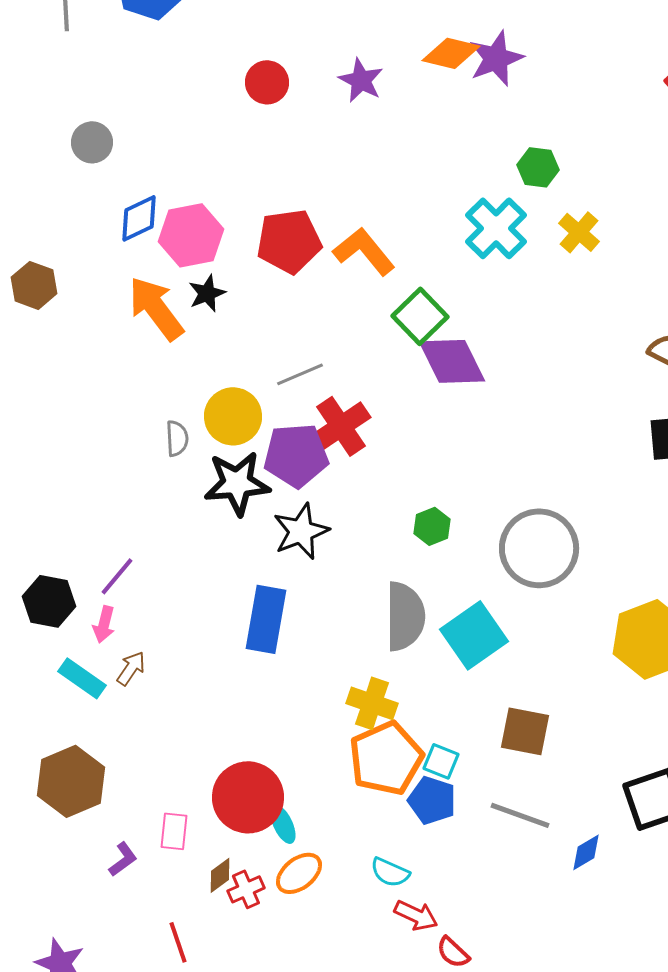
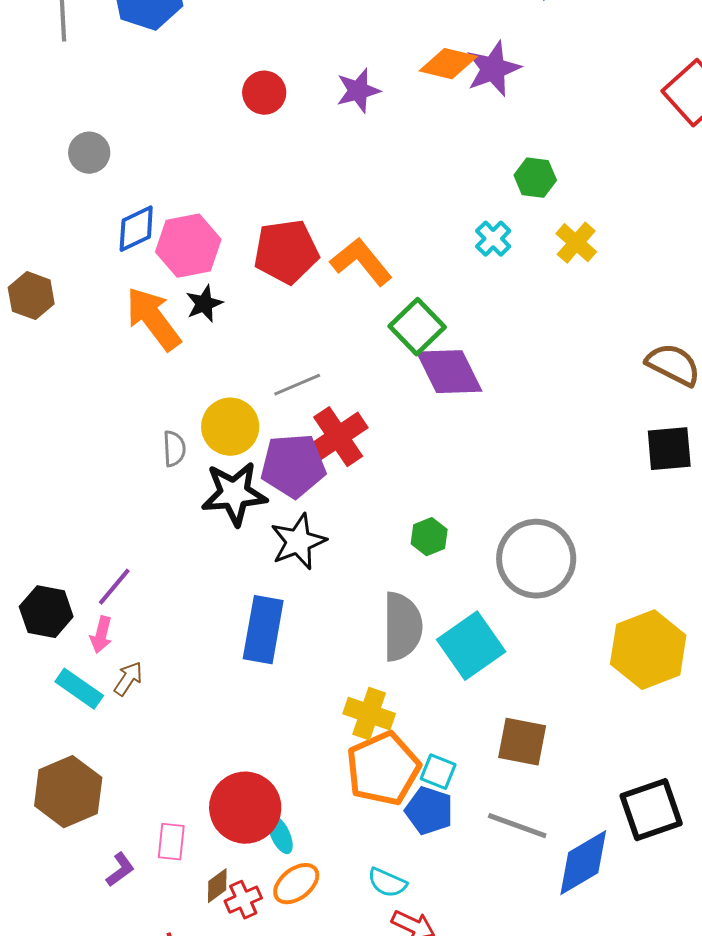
purple star: (361, 80) -> (358, 91), turned 30
cyan cross: (496, 228) -> (493, 239), size x0.6
blue diamond: (586, 852) -> (583, 863), size x1.8

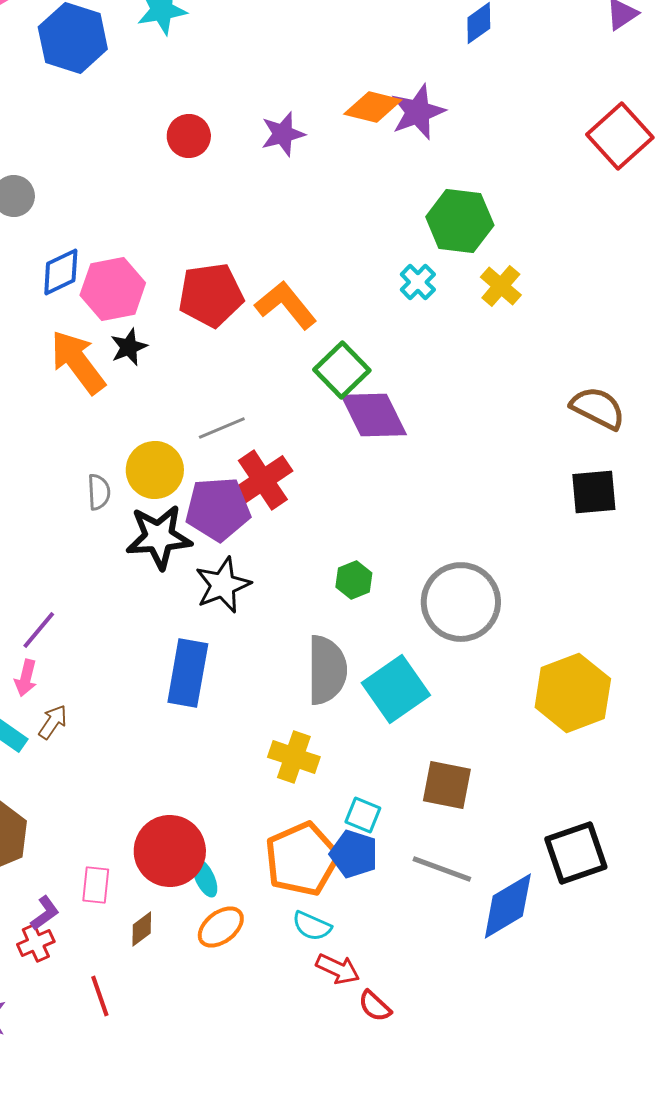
green hexagon: (535, 178) -> (460, 221), size x1.6
orange pentagon: (383, 769) -> (302, 859), moved
red cross: (243, 900) -> (36, 943), moved

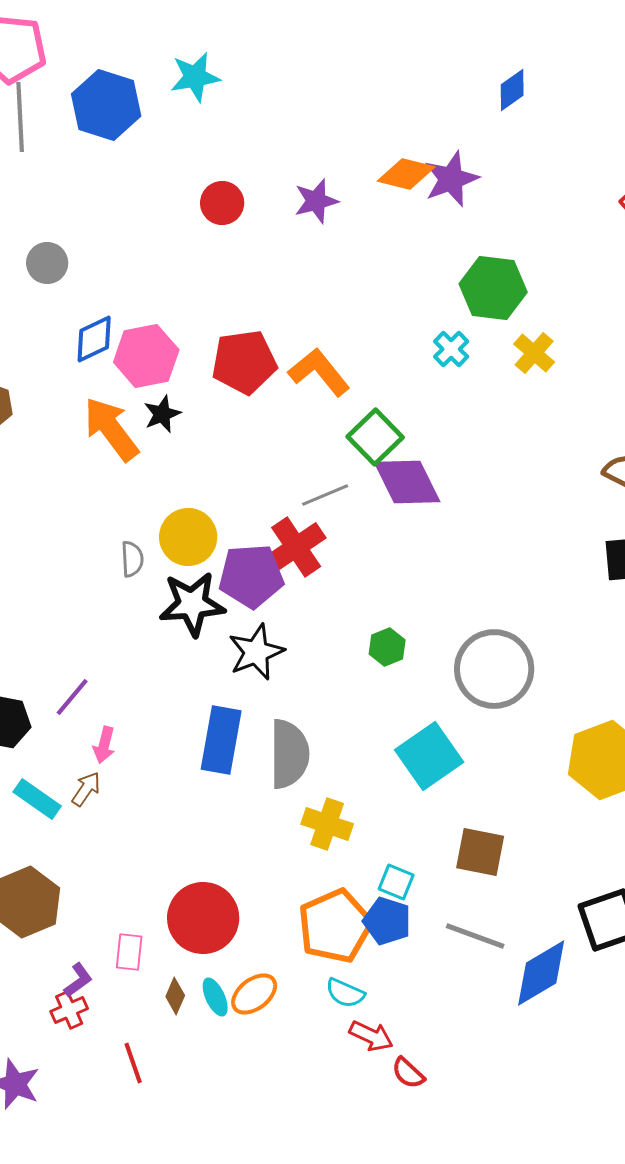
gray line: (222, 428) -> (325, 495), moved
gray semicircle: (327, 670) -> (289, 754), moved
pink arrow: (26, 678) -> (104, 745), moved
cyan ellipse: (205, 878) -> (215, 997), moved
brown diamond: (142, 929) -> (175, 996), turned -30

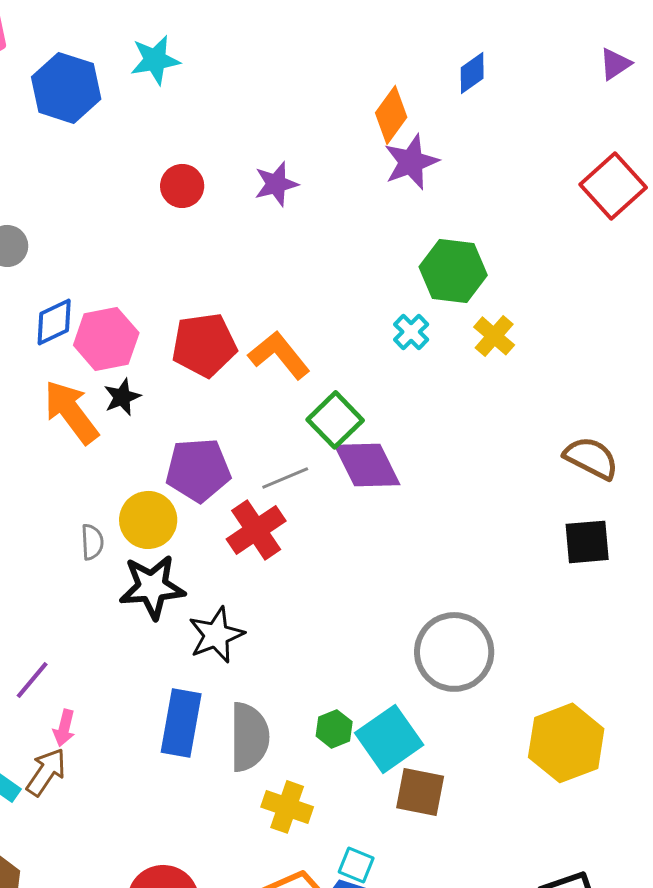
orange diamond: (406, 174) -> (391, 115), moved, turned -68
purple pentagon: (251, 576) -> (198, 470), moved
green hexagon: (387, 647) -> (334, 729), moved
brown arrow: (86, 789) -> (46, 772), size x1.4
brown square: (480, 852) -> (420, 792), moved

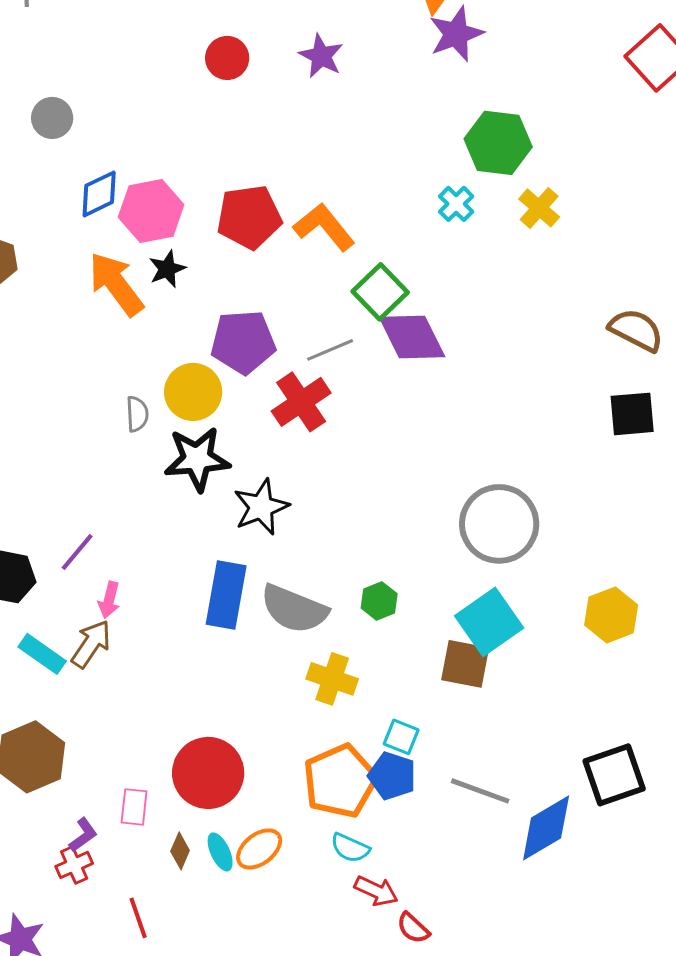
purple star: (276, 184) -> (321, 56), turned -30
gray semicircle: (249, 737) -> (294, 609), turned 112
cyan square: (389, 739) -> (489, 622), moved
yellow hexagon: (566, 743) -> (611, 615), size x0.7

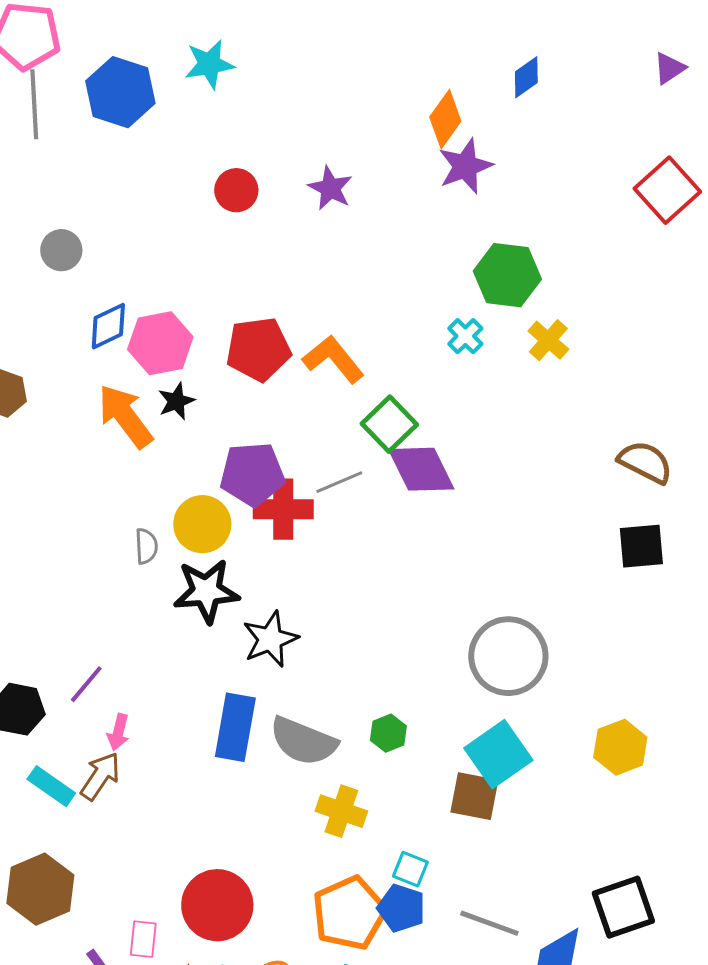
red cross: (301, 402) -> (283, 509), moved, turned 34

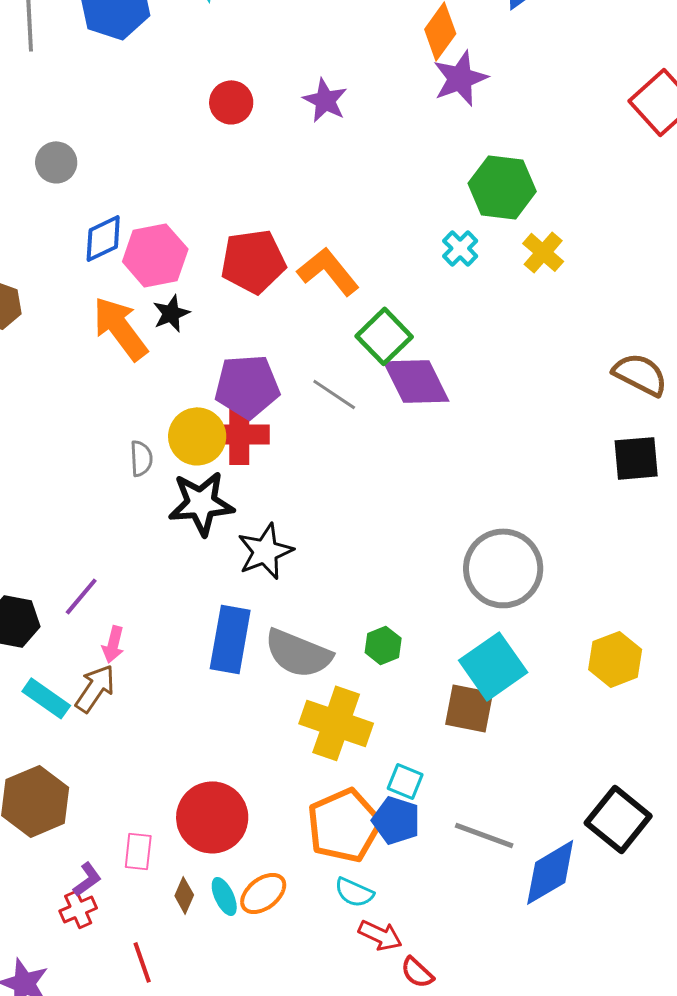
gray line: (339, 482) -> (334, 394), turned 57
red cross: (283, 509) -> (239, 434), moved
yellow cross: (341, 811) -> (336, 723), size x1.4
black square: (623, 907) -> (618, 819), turned -32

